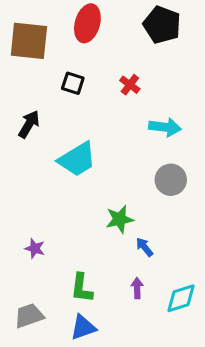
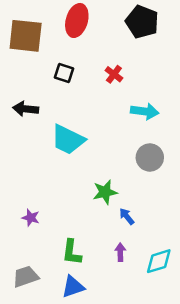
black arrow: (29, 124) -> (26, 109), turned -115
cyan trapezoid: (77, 159) -> (68, 140), turned 57

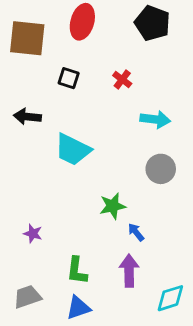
purple arrow: (120, 252) -> (129, 271), size x1.6
cyan diamond: (159, 261) -> (170, 298), moved

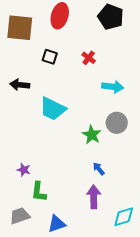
green star: (113, 206) -> (92, 135), moved, turned -30
green L-shape: (77, 271) -> (39, 192), moved

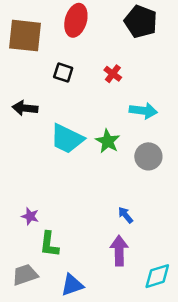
green star: (92, 135) -> (108, 141), moved

